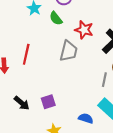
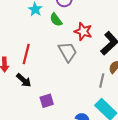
gray trapezoid: (69, 51) -> (68, 52), turned -45
black arrow: (22, 103) -> (24, 80), moved

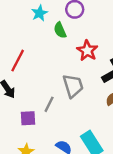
gray trapezoid: (68, 52) -> (73, 86), moved
gray line: (102, 80) -> (49, 104), moved

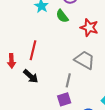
gray trapezoid: (73, 86) -> (85, 60), turned -30
purple square: (28, 118) -> (64, 99), moved

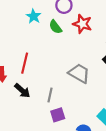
red star: (89, 28) -> (82, 24), moved
gray line: (68, 80) -> (50, 95), moved

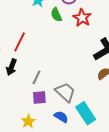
gray trapezoid: (79, 73) -> (65, 92), moved
black arrow: (22, 91) -> (12, 67), turned 56

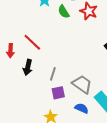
red line: (20, 42) -> (32, 42), turned -66

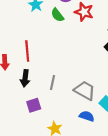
red line: (32, 42) -> (27, 51), turned 48
purple square: (58, 93) -> (34, 105), moved

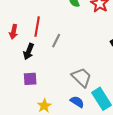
gray line: (53, 82) -> (56, 41), moved

